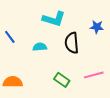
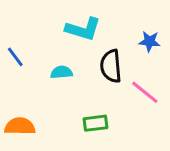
pink line: (94, 75) -> (145, 92), moved, turned 54
green rectangle: (62, 80) -> (95, 123), turned -42

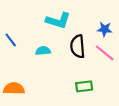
pink line: (145, 92) -> (105, 53), moved
green rectangle: (95, 123) -> (84, 86), moved

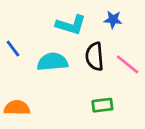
blue star: (105, 29) -> (113, 20), moved
cyan semicircle: (43, 51) -> (52, 62), size x1.6

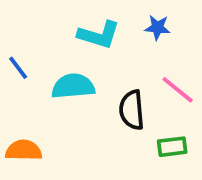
black semicircle: (95, 56) -> (132, 110), moved
green rectangle: (102, 105) -> (172, 147), moved

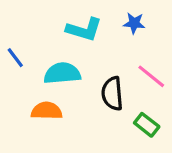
green rectangle: (172, 147) -> (147, 125), turned 45
orange semicircle: (24, 150) -> (47, 111), moved

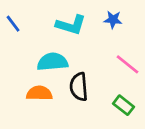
blue line: (15, 58) -> (13, 24), moved
black semicircle: (112, 94) -> (79, 87), moved

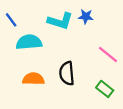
blue star: (113, 20) -> (86, 17), moved
cyan semicircle: (52, 62) -> (29, 42), moved

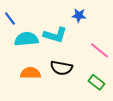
cyan L-shape: (60, 21) -> (55, 35), moved
black semicircle: (67, 73) -> (61, 68), turned -75

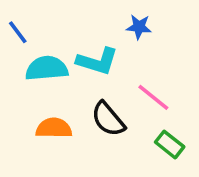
pink line: (100, 50) -> (153, 97), moved
black semicircle: (61, 68) -> (108, 119), turned 40

